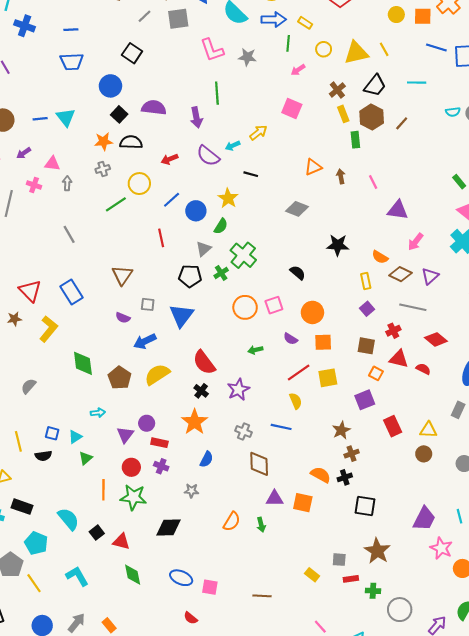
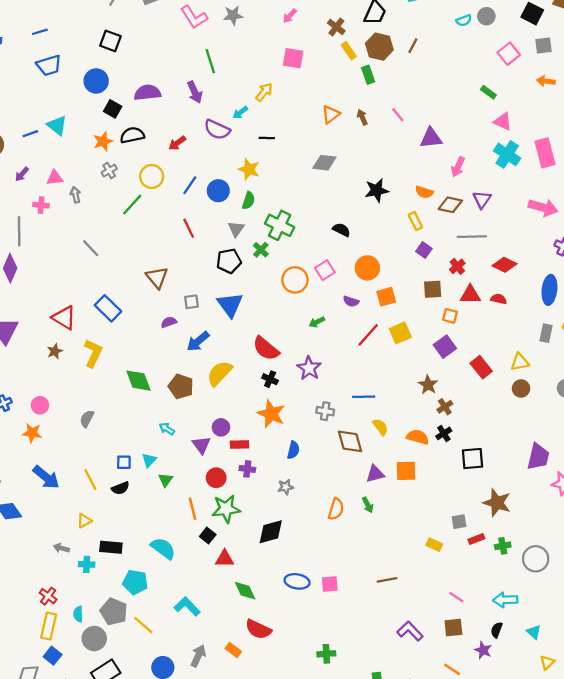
purple semicircle: (123, 318) -> (169, 322), turned 152
yellow semicircle: (296, 401) -> (380, 427), moved
cyan arrow: (98, 413) -> (167, 429), turned -128
black square: (97, 533) -> (208, 536), moved
red semicircle: (191, 618) -> (258, 629), moved, size x1.6

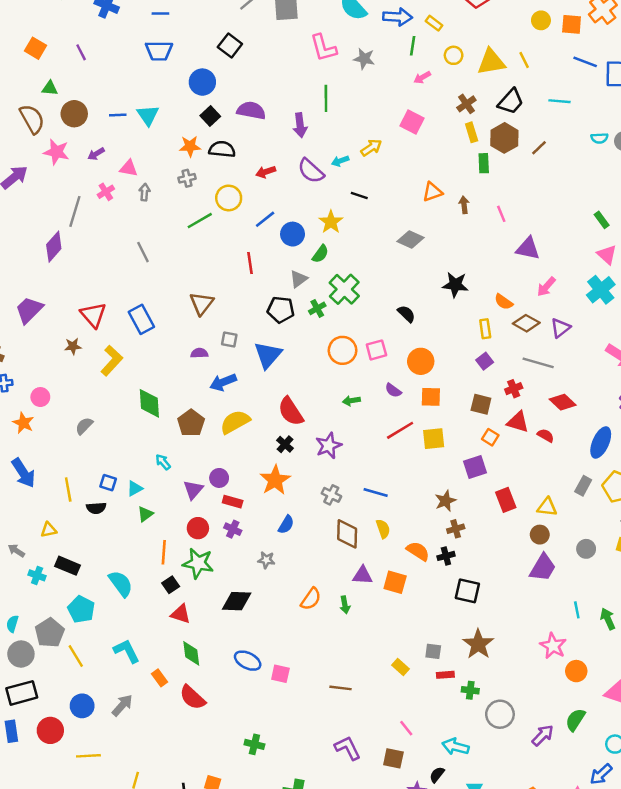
pink cross: (41, 205) -> (106, 192), turned 35
purple trapezoid: (538, 457) -> (543, 568), moved
orange rectangle: (233, 650) -> (160, 678), moved

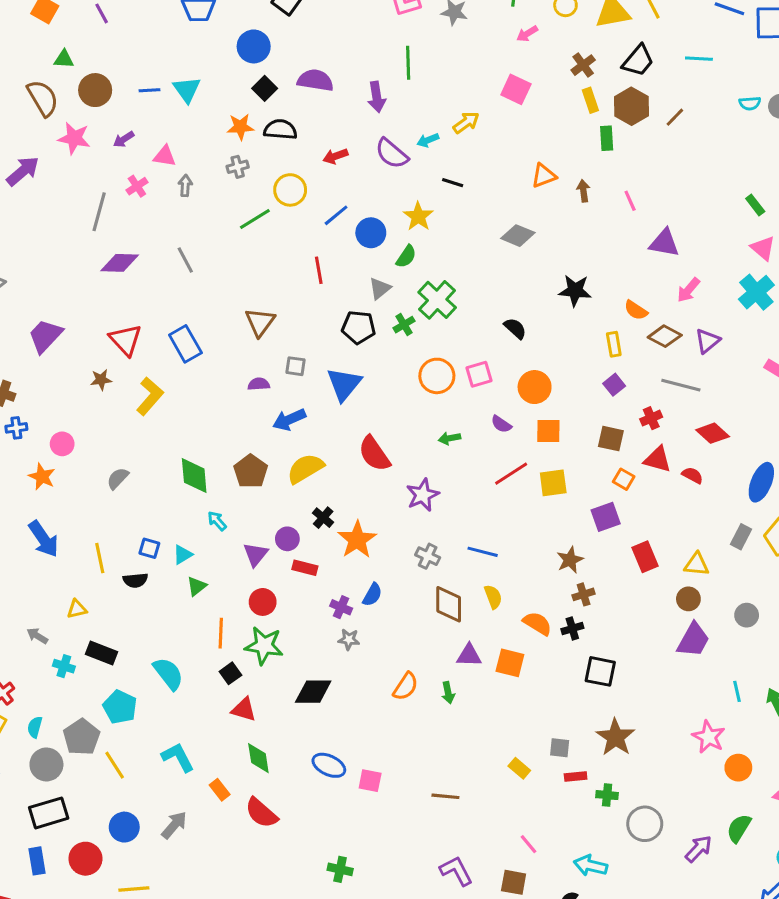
purple diamond: (54, 247) -> (120, 263), moved, turned 52
green diamond: (149, 403) -> (194, 476), moved
black cross: (285, 444) -> (323, 518), moved
purple cross: (233, 529) -> (341, 607), moved

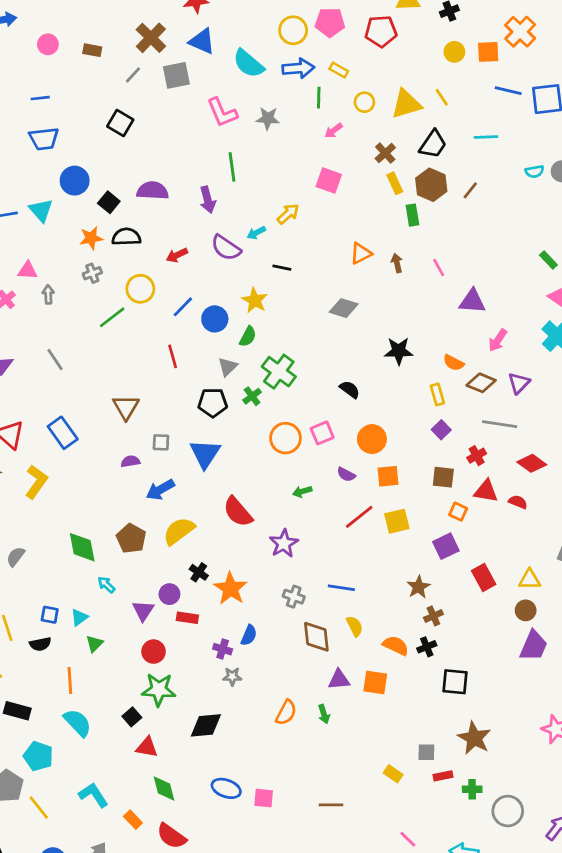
blue circle: (254, 46) -> (75, 181), moved
orange line: (221, 633) -> (70, 680), moved

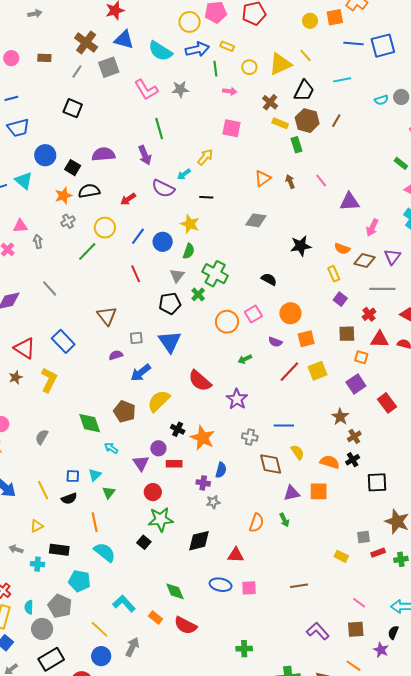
pink arrow: (334, 131) -> (230, 91), turned -128
yellow rectangle: (395, 183) -> (280, 123), turned -35
red triangle: (147, 747) -> (236, 555), moved
yellow line: (39, 808) -> (99, 629), moved

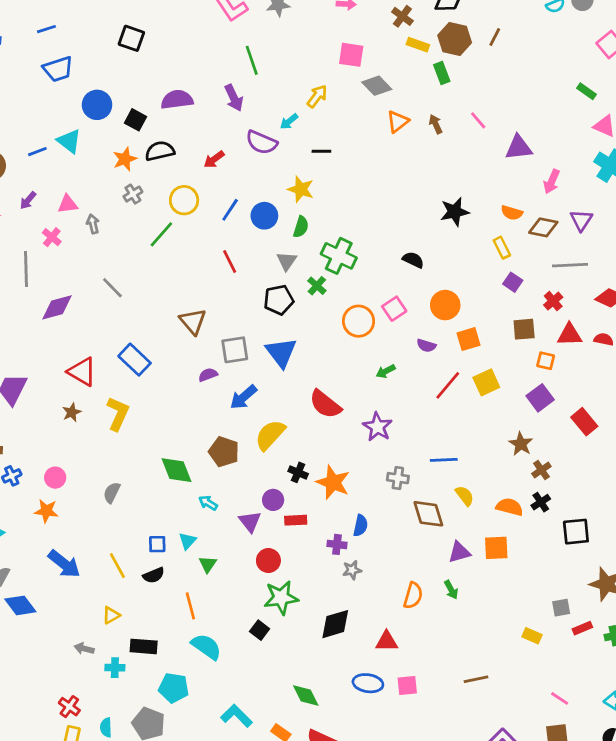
gray diamond: (256, 220) -> (377, 86), moved, turned 40
gray square: (136, 338) -> (235, 350), size x1.5

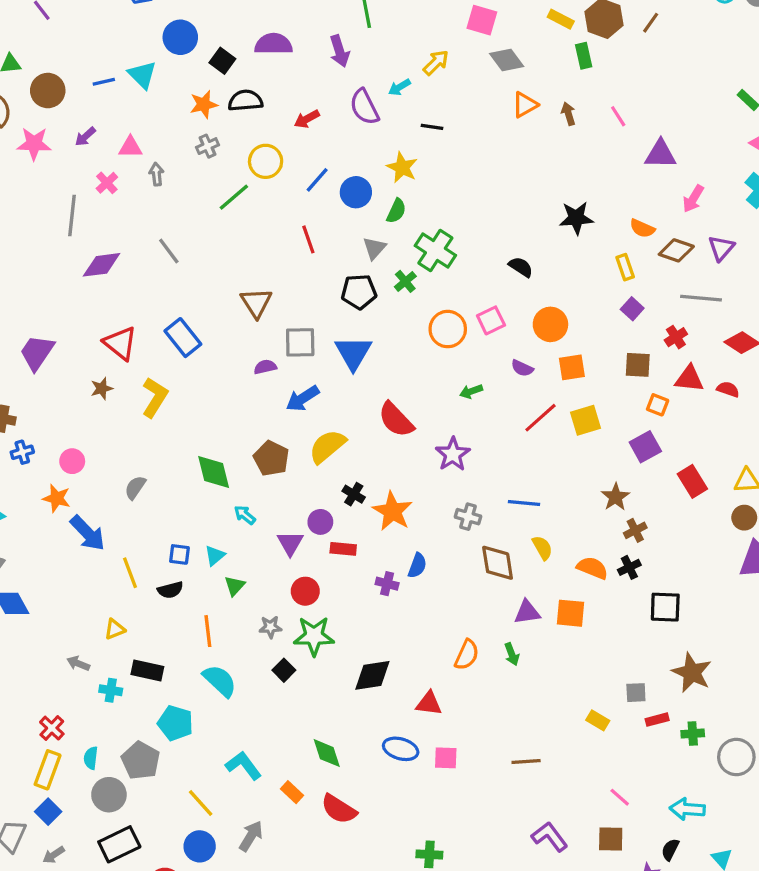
purple semicircle: (262, 142) -> (364, 107), turned 32
blue arrow: (64, 564) -> (88, 533), moved
gray star: (352, 570) -> (270, 627), moved

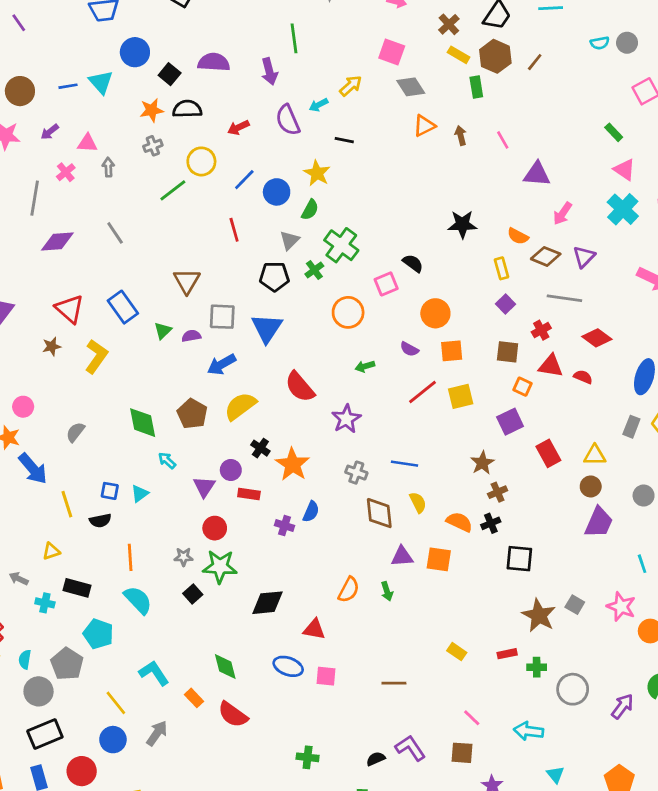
pink square: (491, 320) -> (386, 284), moved
green triangle: (235, 586) -> (163, 331), moved
gray square: (636, 693) -> (575, 605), moved, turned 30
black semicircle: (670, 849) -> (376, 759), moved, turned 36

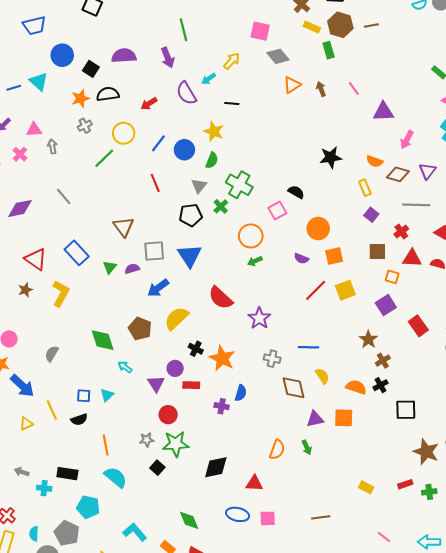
brown line: (535, 62) -> (371, 26), turned 48
green arrow: (365, 366) -> (255, 261), moved
yellow triangle: (51, 551) -> (26, 424), moved

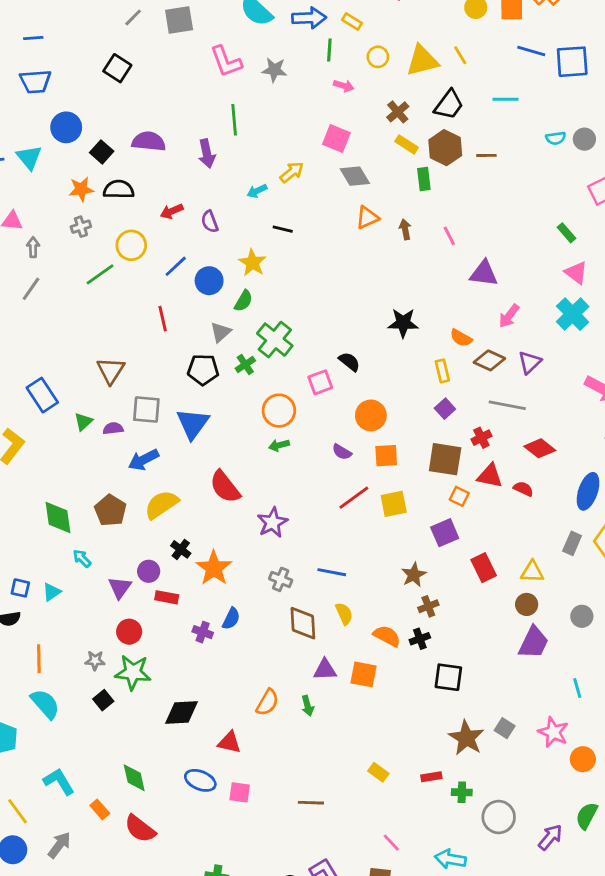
purple semicircle: (186, 93) -> (210, 222), moved, size x0.7
gray line: (64, 196) -> (31, 289), moved, turned 66
brown square: (377, 251) -> (445, 459), size x1.4

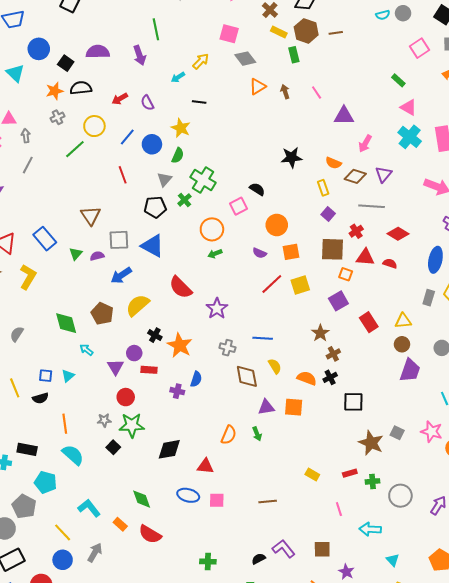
blue triangle: (193, 424) -> (153, 246), turned -30
pink line: (391, 843) -> (339, 509), moved, turned 32

